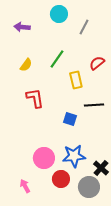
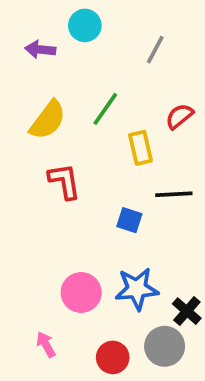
cyan circle: (59, 14) -> (85, 25), moved
yellow semicircle: (26, 65) -> (48, 120), size x1.6
red circle: (61, 179) -> (113, 357), moved

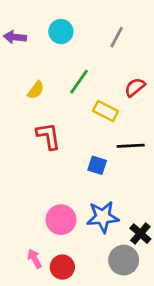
cyan circle: (85, 25) -> (61, 32), moved
purple arrow: (40, 50) -> (15, 37), moved
yellow semicircle: (48, 120) -> (36, 90), size x0.6
yellow rectangle: (140, 148) -> (106, 111), turned -50
red circle: (113, 357) -> (62, 267), moved

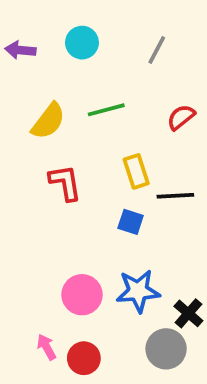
green line: (79, 82) -> (106, 110), turned 40
yellow semicircle: (36, 90) -> (48, 121), size x1.5
yellow rectangle: (106, 111) -> (136, 171), moved, turned 45

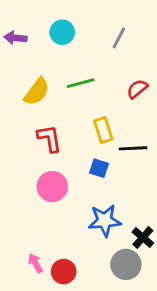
pink circle: (82, 295) -> (52, 187), moved

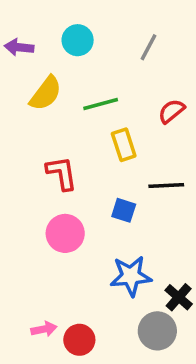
yellow semicircle: (37, 92) -> (46, 93), moved
yellow rectangle: (103, 130) -> (124, 145), moved
pink arrow: (35, 263) -> (44, 329), turned 108

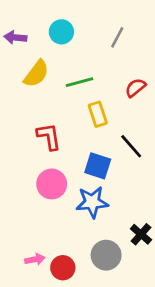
black line: (166, 186) -> (131, 146), turned 52
blue square: (124, 210) -> (98, 166), size x1.4
blue star: (131, 276) -> (92, 202), moved
gray circle: (157, 331) -> (106, 255), moved

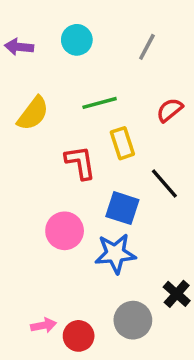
yellow semicircle: (36, 74) -> (33, 113), moved
red L-shape: (49, 137) -> (80, 162), moved

